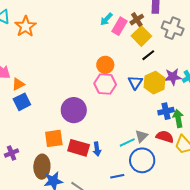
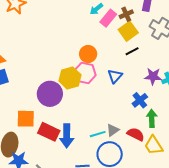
yellow hexagon: (155, 83) -> (70, 78), moved
blue cross: (166, 111) -> (140, 100), moved, turned -35
blue arrow: (97, 149) -> (67, 136), size x1.6

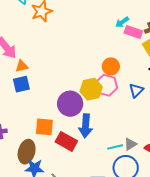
pink rectangle: (108, 18) -> (133, 32), turned 66
blue arrow: (67, 136) -> (86, 126), moved

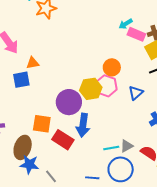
orange triangle: (22, 66) -> (33, 63), moved

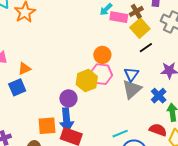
purple circle: (69, 102) -> (68, 98), size x0.7
blue arrow: (83, 125) -> (67, 120), moved
gray triangle: (127, 146) -> (132, 89), moved, size x1.5

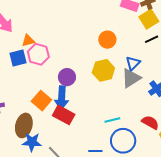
pink hexagon: (101, 74) -> (38, 54), moved
yellow hexagon: (87, 81) -> (103, 70), moved
orange square: (47, 126) -> (41, 101), turned 36

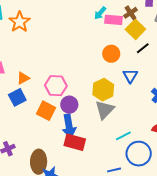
orange circle: (107, 40) -> (111, 54), moved
pink hexagon: (38, 54) -> (56, 86), moved
gray triangle: (131, 78) -> (105, 110), moved
orange square: (41, 101) -> (46, 111), moved

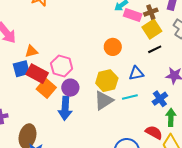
orange circle: (111, 54) -> (113, 47), moved
blue triangle: (130, 76) -> (136, 73), turned 35
cyan line: (123, 136) -> (130, 97), moved
red rectangle: (75, 142) -> (37, 74), moved

